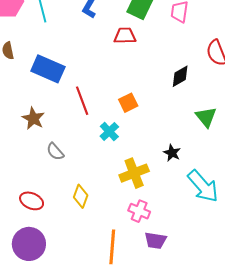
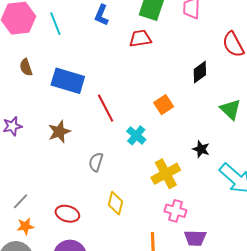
orange square: (128, 103) -> (164, 105), moved
brown star: (33, 118) -> (59, 132), turned 30
gray semicircle: (55, 152) -> (96, 162), moved, turned 66

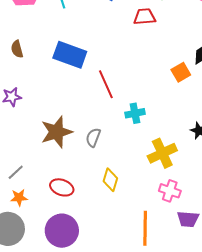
brown semicircle: (26, 67) -> (17, 49), moved
orange square: (164, 105) -> (181, 72), moved
brown star: (59, 132) -> (57, 132), moved, size x1.4
cyan cross: (136, 135) -> (135, 113), turned 36

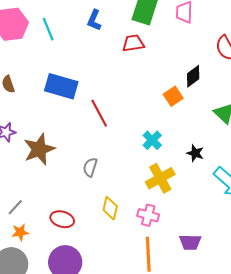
cyan cross: (135, 113) -> (152, 140), moved, turned -30
brown star: (57, 132) -> (39, 149), moved
pink cross: (170, 191) -> (148, 215), moved

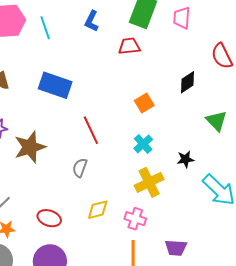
orange square: (173, 96) -> (144, 103), moved
red line: (99, 113) -> (91, 130), moved
black star: (195, 153) -> (185, 159), turned -30
yellow diamond: (110, 208) -> (98, 210), turned 60

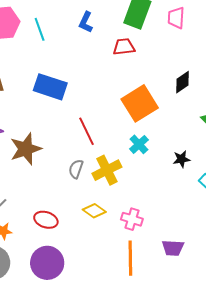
orange square: (144, 103) -> (140, 103), size x1.8
yellow cross: (149, 182) -> (107, 170), moved
yellow diamond: (98, 210) -> (94, 211), turned 50

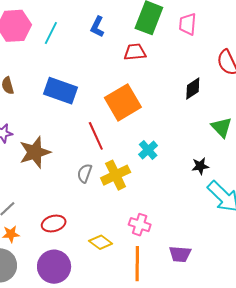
cyan line: (40, 29) -> (51, 33), turned 45
orange square: (140, 103) -> (123, 102), moved
black star: (181, 159) -> (200, 166), moved
yellow diamond: (94, 211) -> (101, 242), moved
red ellipse: (46, 220) -> (54, 223), turned -35

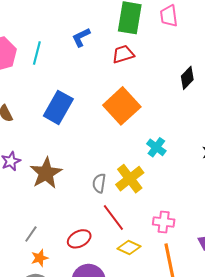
blue L-shape: (97, 27) -> (81, 37), turned 50
blue rectangle: (60, 91) -> (58, 107), turned -68
red line: (96, 136) -> (113, 217), moved

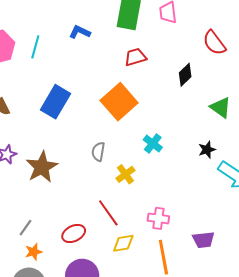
blue L-shape: (81, 37) -> (80, 32), turned 50
red trapezoid: (123, 54) -> (135, 57), moved
yellow cross: (130, 179) -> (125, 174), size x0.7
gray semicircle: (99, 183) -> (98, 152), moved
yellow diamond: (129, 247) -> (123, 243), turned -35

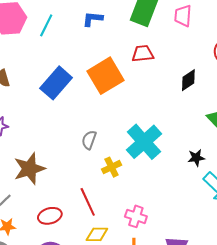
blue L-shape: (80, 32) -> (93, 19), turned -30
orange square: (119, 102) -> (106, 76), moved
cyan cross: (153, 144) -> (144, 142), size x1.8
brown star: (42, 167) -> (29, 169), moved

